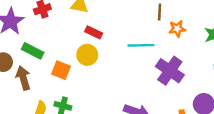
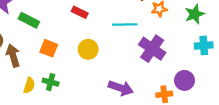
green rectangle: (33, 51) -> (29, 20), moved
yellow circle: (87, 55) -> (88, 49), moved

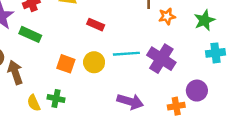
red rectangle: (80, 12) -> (96, 25), moved
cyan line: (125, 25) -> (126, 54), moved
orange square: (49, 48) -> (66, 64), moved
yellow semicircle: (29, 85) -> (34, 103), turned 140

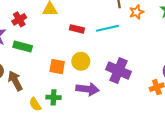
cyan line: (126, 54) -> (107, 28), moved
purple cross: (161, 59) -> (118, 71), moved
purple arrow: (130, 102) -> (88, 89), moved

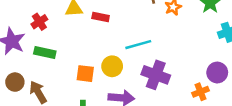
cyan line: (107, 28) -> (138, 45), moved
red rectangle: (77, 29) -> (101, 17), moved

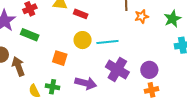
yellow circle: (112, 66) -> (83, 40), moved
purple circle: (217, 73) -> (149, 70), moved

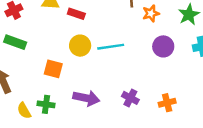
purple cross: (117, 69) -> (130, 98), moved, size x0.6
purple circle: (149, 70) -> (163, 46), moved

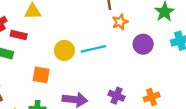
orange star: (151, 13) -> (120, 22), moved
red rectangle: (76, 14) -> (19, 35), moved

